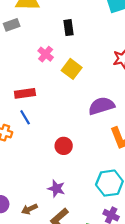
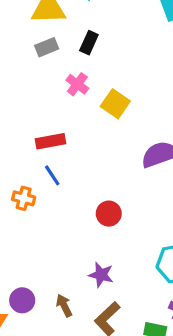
gray rectangle: (12, 25) -> (47, 47), moved
black rectangle: (68, 28) -> (89, 43), moved, turned 35
brown arrow: (29, 209) -> (64, 305), turned 91

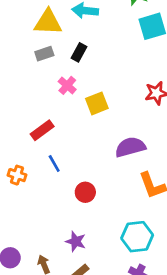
yellow square: (115, 104) -> (97, 103), turned 30
red rectangle: (50, 141) -> (42, 130), turned -30
blue line: (52, 175) -> (54, 163), moved

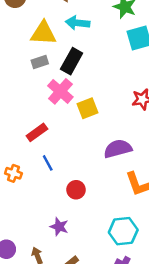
black rectangle: (79, 52) -> (72, 61), size x1.5
pink cross: (67, 85) -> (60, 91), size x1.5
purple star: (76, 241) -> (59, 227), moved

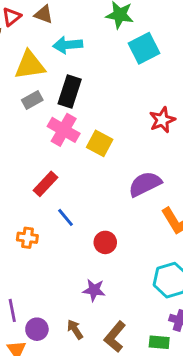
yellow square: (88, 108) -> (100, 143), turned -30

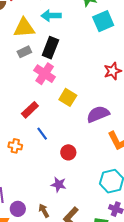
yellow square: (100, 143) -> (68, 97), moved

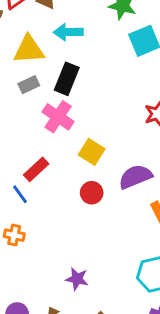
blue line: (42, 134) -> (20, 194), moved
orange cross: (15, 146) -> (14, 235), moved
red circle: (68, 152) -> (92, 193), moved

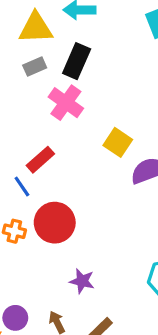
yellow square: (92, 152) -> (118, 142), moved
red circle: (92, 193) -> (55, 223), moved, size x1.6

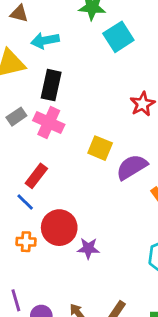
gray rectangle: (35, 66) -> (16, 117), moved
purple star: (82, 281) -> (88, 248), moved

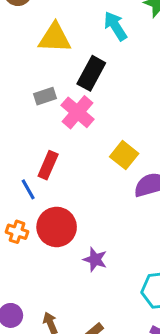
cyan arrow: (45, 41) -> (115, 26), moved, turned 52
red rectangle: (36, 176) -> (48, 165), turned -30
purple star: (88, 248) -> (95, 259), moved

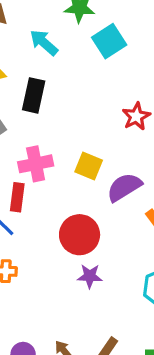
pink cross: (77, 112) -> (36, 164), moved, turned -36
red circle: (57, 227) -> (80, 235), moved

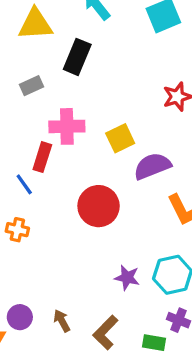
yellow square: (89, 166) -> (120, 138), turned 32
purple star: (90, 276) -> (127, 278), moved

